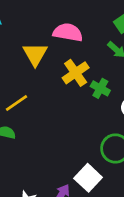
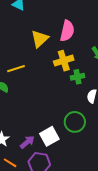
pink semicircle: (68, 32) -> (67, 31), turned 75
green cross: (100, 88) -> (77, 77), turned 32

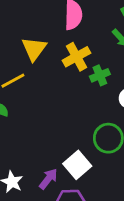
yellow triangle: (40, 39) -> (34, 49), moved

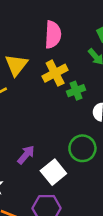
purple arrow: (48, 179) -> (26, 155), moved

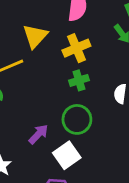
green cross: (76, 91) -> (79, 80), moved
green circle: (82, 148) -> (77, 119), moved

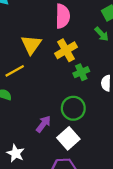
green cross: (79, 80) -> (81, 72), moved

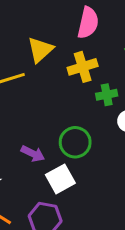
green cross: (81, 72) -> (107, 95), moved
purple arrow: (43, 124) -> (33, 154), turned 66

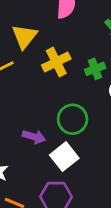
yellow cross: (83, 67) -> (56, 62), moved

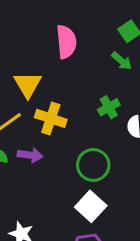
yellow cross: (56, 62) -> (51, 118), moved, turned -36
purple arrow: (34, 137) -> (30, 155), moved

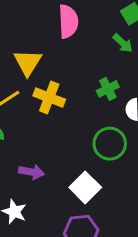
purple arrow: (30, 155) -> (31, 172), moved
green circle: (93, 165) -> (110, 144), moved

